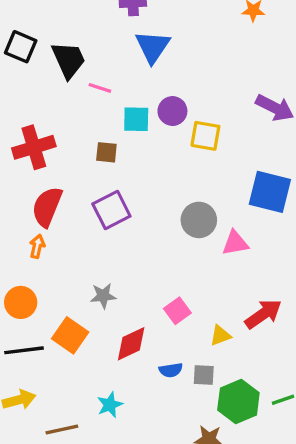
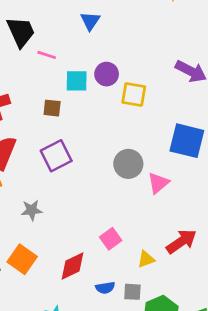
blue triangle: (153, 47) -> (90, 21), size x0.7
pink triangle: (235, 243) -> (158, 183), turned -30
gray star: (103, 296) -> (32, 210), moved

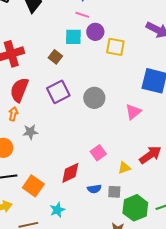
pink line: (47, 55) -> (82, 15), moved
brown square: (52, 108) -> (55, 57), turned 32
gray circle: (128, 164) -> (94, 98), moved
gray star: (32, 210) -> (30, 132), moved
orange square: (22, 259) -> (33, 186), moved

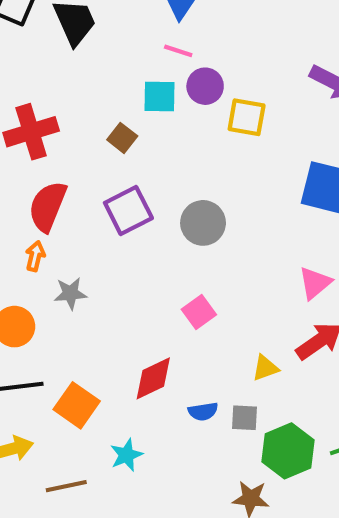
pink triangle: (133, 112) -> (315, 283), moved
pink square: (98, 153) -> (199, 312), moved

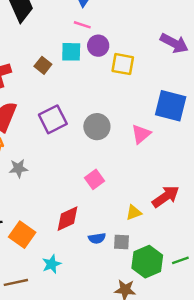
brown square: (122, 138) -> (43, 65), moved
pink triangle: (315, 283) -> (141, 134), moved

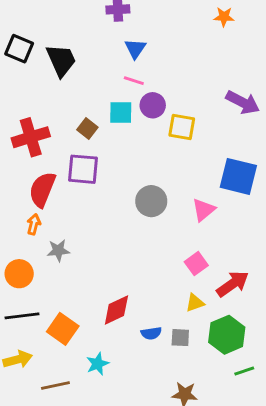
purple square: (53, 119) -> (83, 169), moved, turned 32
pink square: (94, 179) -> (196, 264), moved
green line: (180, 260) -> (244, 371), moved
green hexagon: (147, 262) -> (227, 335), moved

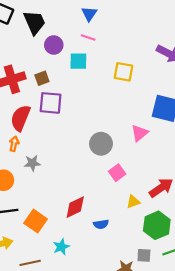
purple circle: (153, 105) -> (54, 45), moved
brown square: (87, 129) -> (42, 78), moved, turned 32
gray circle: (151, 201) -> (101, 144), moved
pink square: (196, 264) -> (117, 173), moved
gray square: (180, 338) -> (144, 255), moved

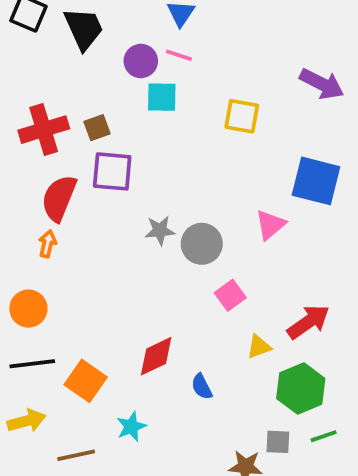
purple circle: (54, 45) -> (141, 61), moved
gray star: (32, 163) -> (160, 230), moved
blue semicircle: (101, 224) -> (202, 387), turned 72

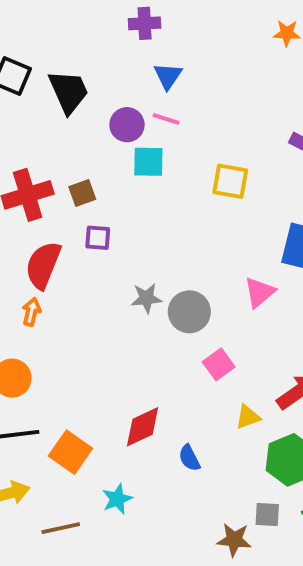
purple square: (112, 171) -> (98, 238), size x0.6

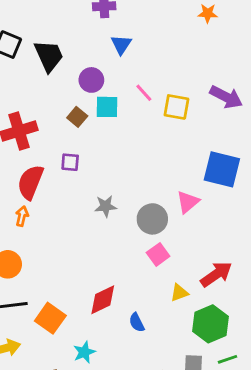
pink line: (166, 119) -> (144, 93), moved, turned 30
yellow square: (230, 181) -> (176, 107), moved
brown square: (82, 193) -> (77, 117), moved, turned -30
gray circle: (189, 312) -> (152, 219), moved

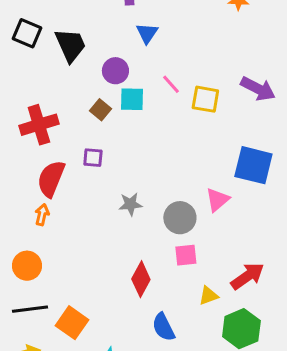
pink square: (158, 254) -> (186, 255), turned 30
red diamond: (103, 300) -> (141, 279), moved, turned -36
blue semicircle: (137, 322) -> (163, 327), size x1.4

